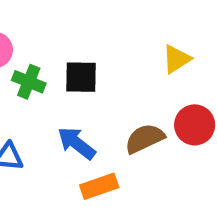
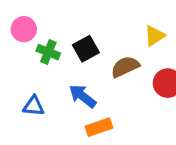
black square: (81, 77) -> (86, 49), turned -30
brown semicircle: (145, 139) -> (125, 67), moved

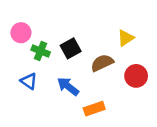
blue triangle: (34, 106) -> (29, 81), moved, turned 30
orange rectangle: (99, 127) -> (94, 109), moved

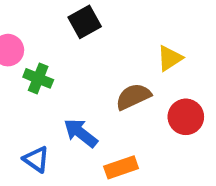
black square: (71, 48) -> (85, 22), moved
blue triangle: (29, 81) -> (36, 159), moved

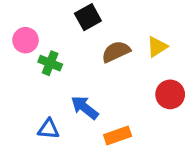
brown semicircle: (133, 97) -> (116, 52), moved
blue triangle: (36, 159) -> (48, 129), turned -30

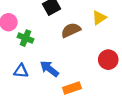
yellow triangle: (157, 47) -> (99, 18), moved
blue triangle: (48, 129) -> (21, 71), moved

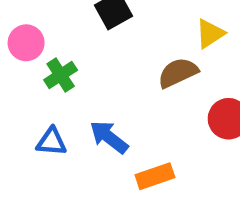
brown semicircle: (71, 30) -> (178, 73), moved
green cross: (25, 38) -> (61, 75), turned 35

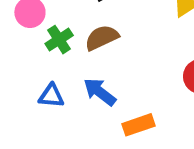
brown semicircle: (178, 73) -> (102, 38), moved

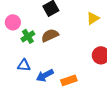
blue arrow: (100, 92) -> (45, 75), moved, turned -66

